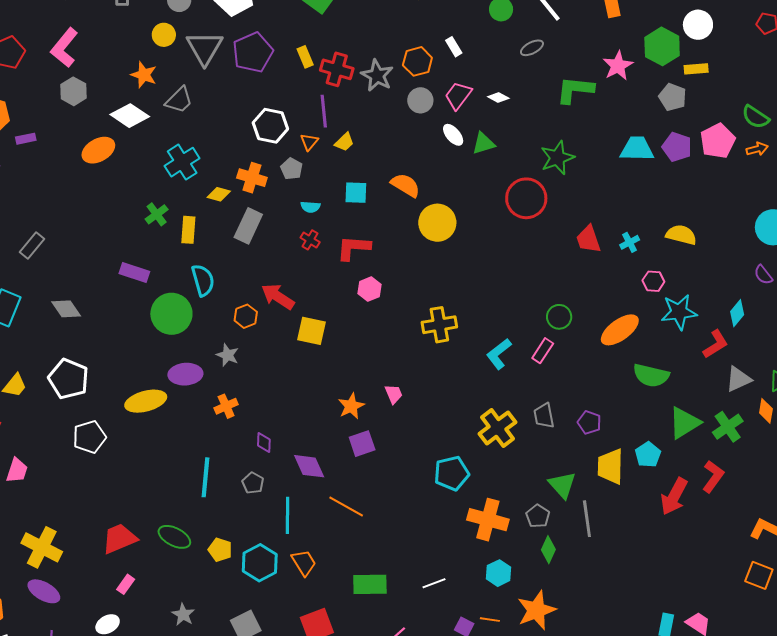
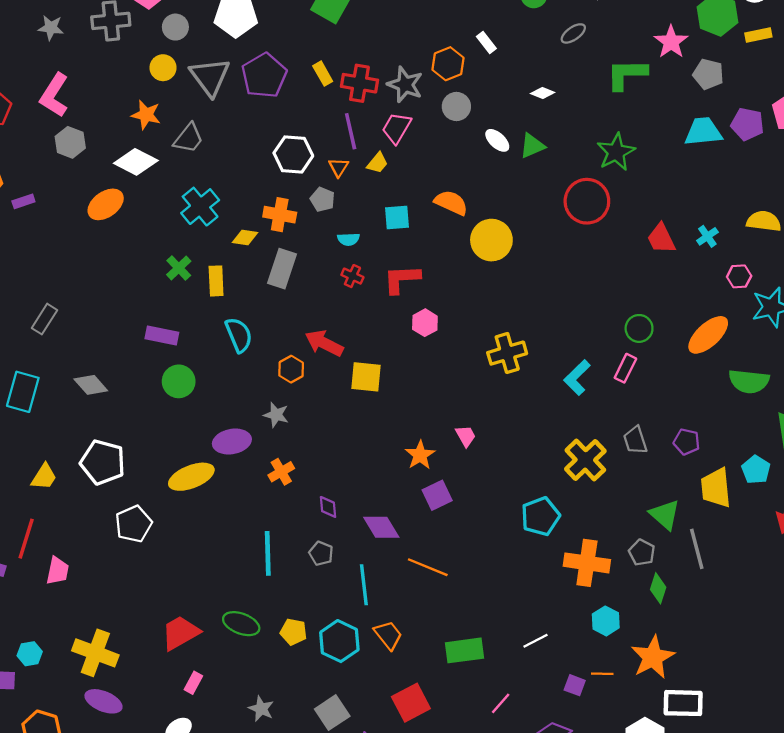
pink trapezoid: (458, 95) -> (397, 128), moved
gray pentagon: (672, 97) -> (708, 74), moved
green circle: (171, 314) -> (179, 381), moved, size x0.7

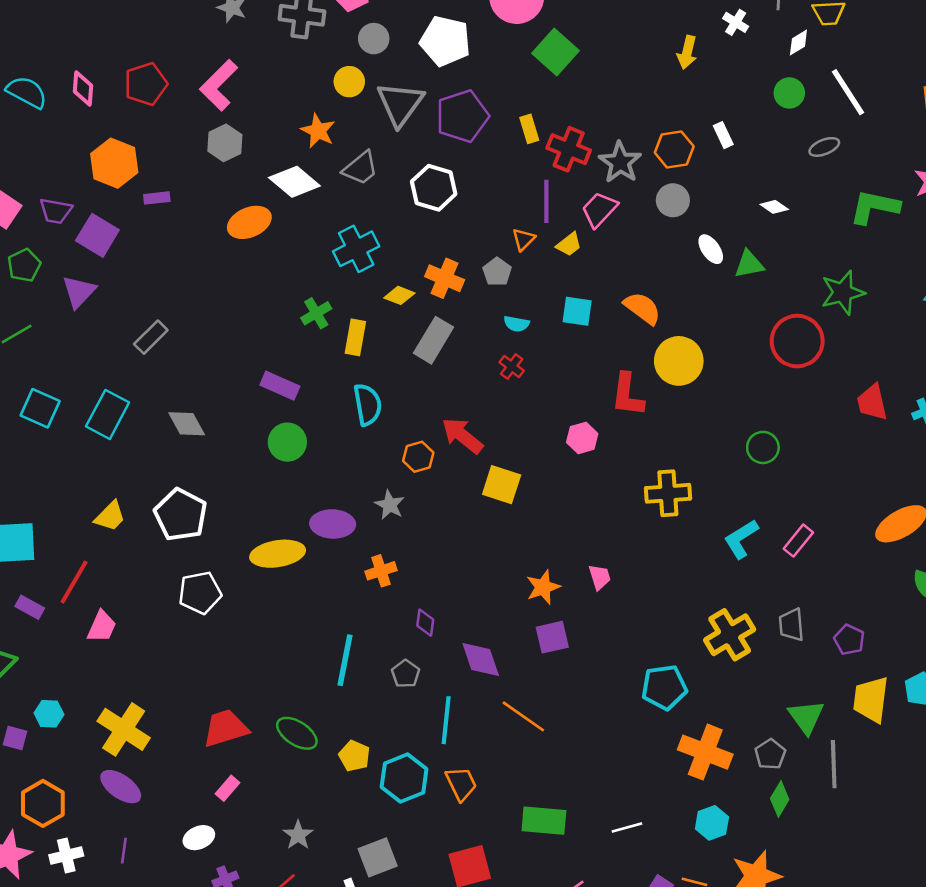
white hexagon: (293, 154) -> (434, 188), moved
red L-shape: (402, 279) -> (627, 395), moved, turned -93
green circle: (639, 328) -> (763, 447), moved

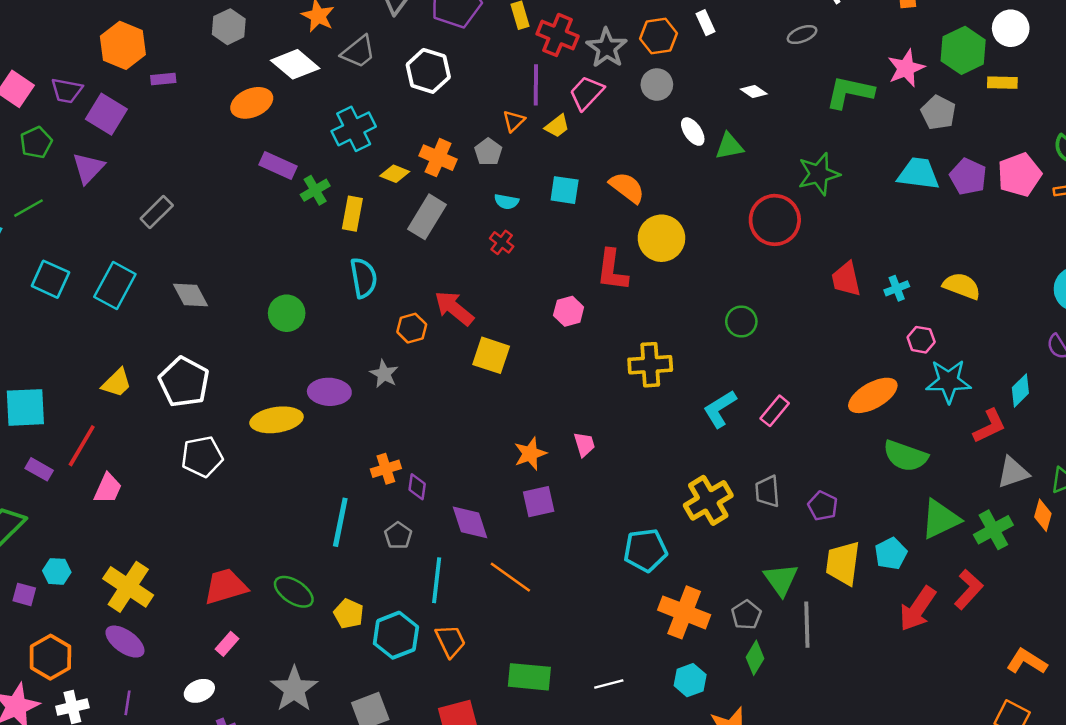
purple rectangle: (280, 386) -> (278, 166), moved
orange cross: (381, 571) -> (386, 469), moved
gray star: (298, 835) -> (294, 689), size x1.6

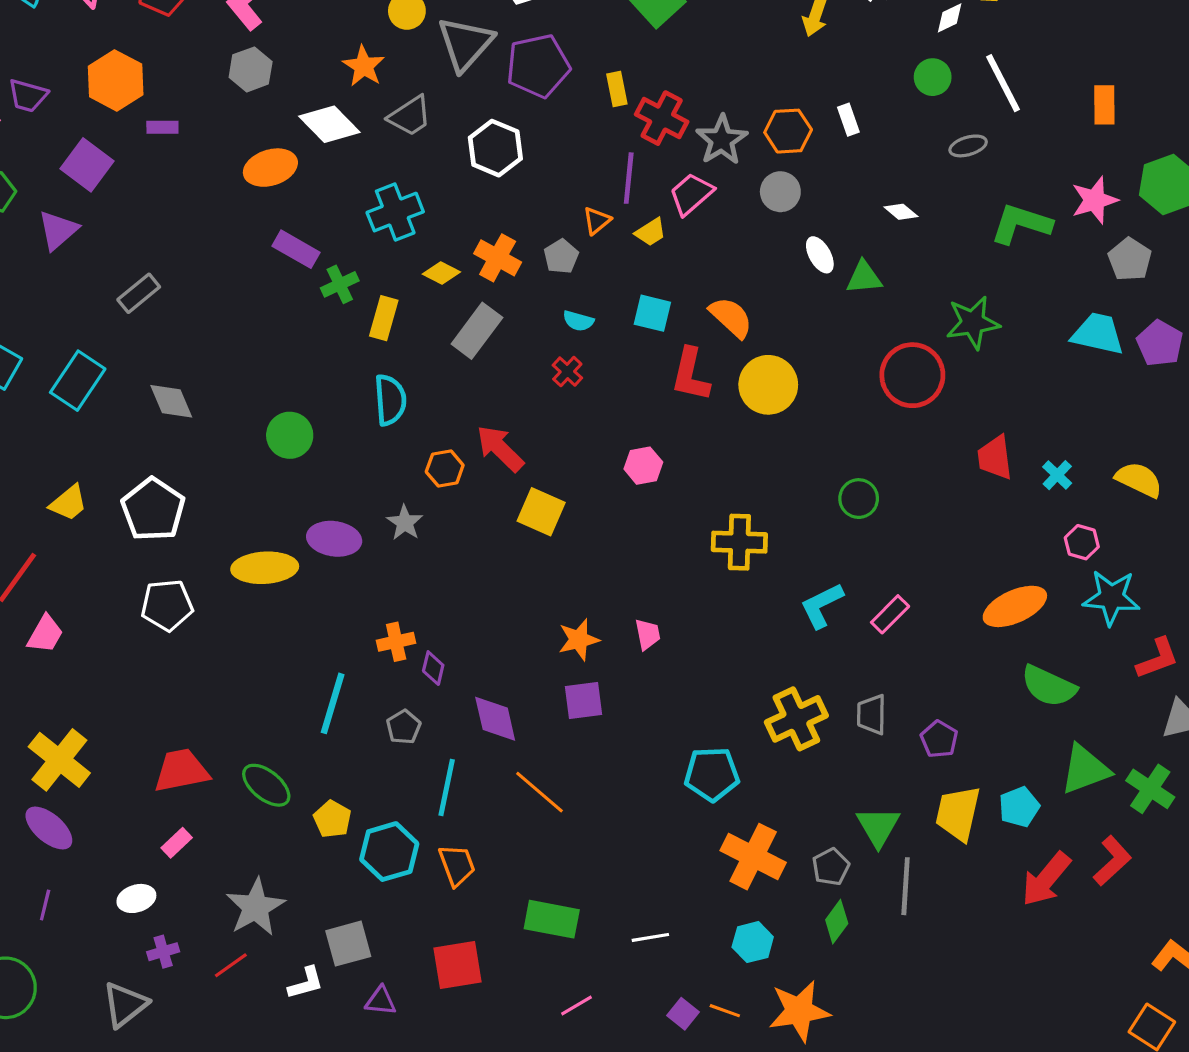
purple trapezoid: (67, 91) -> (28, 96), moved
red L-shape: (612, 270) -> (691, 375), moved
cyan cross: (897, 288) -> (1057, 475), turned -30
green cross: (993, 530) -> (1150, 789), turned -33

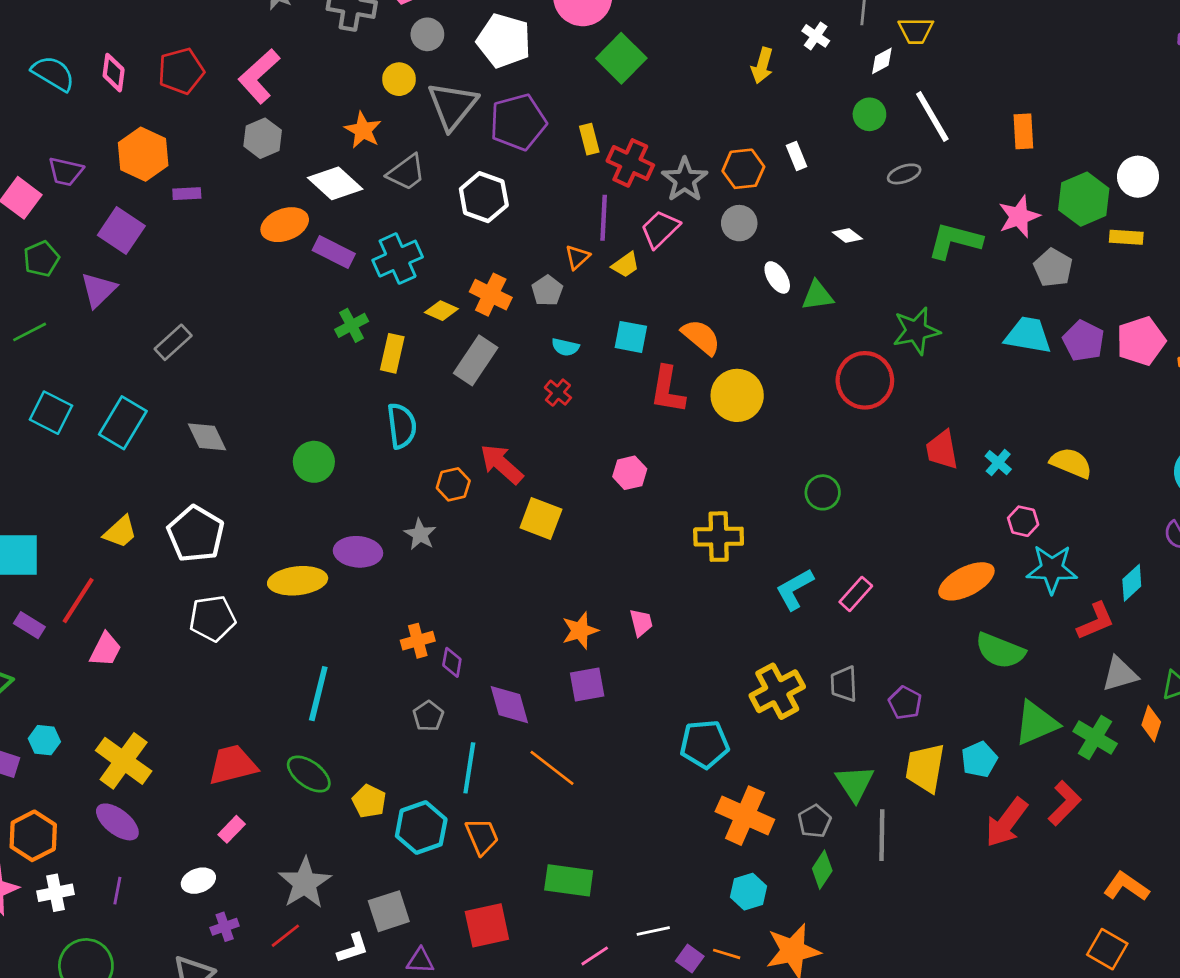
purple rectangle: (296, 249) -> (334, 252), moved
cyan line: (333, 703) -> (318, 694), moved
white line: (650, 937) -> (653, 931), moved

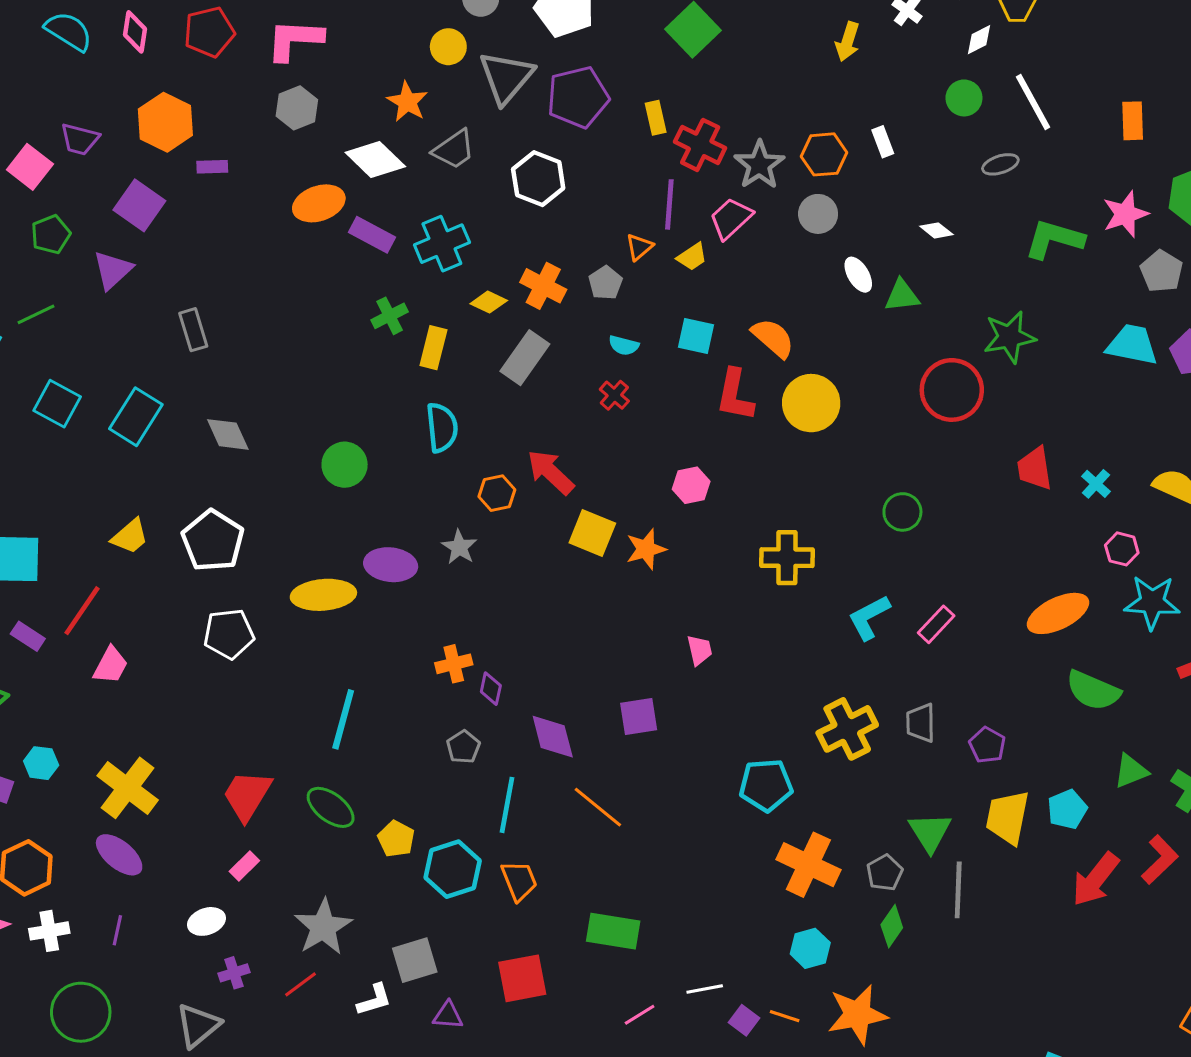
pink L-shape: (259, 76) -> (295, 40), turned 44
gray rectangle: (173, 342) -> (193, 330), turned -66
orange star: (580, 630) -> (646, 549), moved
green triangle: (1036, 723) -> (1131, 771), size x0.7
red trapezoid: (233, 765) -> (247, 795), turned -46

